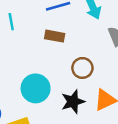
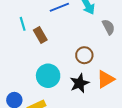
brown rectangle: (55, 36) -> (40, 35), moved, turned 56

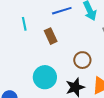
brown rectangle: (40, 35) -> (51, 36), moved

